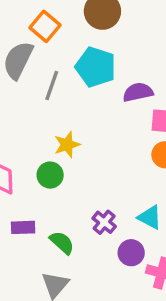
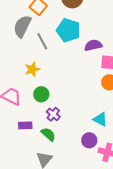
gray line: (52, 85) -> (42, 41), turned -48
yellow star: (67, 145) -> (32, 69), moved
purple cross: (104, 222) -> (53, 114), moved

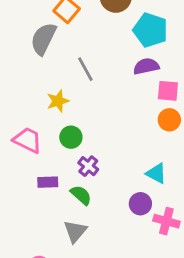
cyan pentagon: (68, 30) -> (151, 30), moved
gray line: (42, 41) -> (85, 69), moved

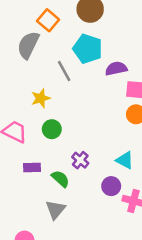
cyan pentagon: (151, 30) -> (88, 49), moved
purple cross: (88, 166) -> (80, 160), moved

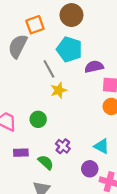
orange square: (48, 20) -> (35, 25), turned 30
yellow star: (41, 98) -> (59, 90), moved

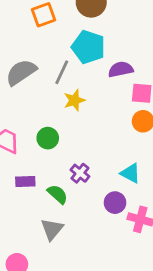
gray semicircle: (18, 46) -> (21, 72), moved, turned 30
gray line: (49, 69) -> (62, 72), turned 54

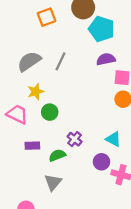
cyan pentagon: (88, 47) -> (101, 29), moved
yellow star: (74, 100) -> (36, 92), moved
green semicircle: (58, 194) -> (57, 155), turned -63

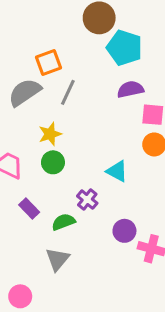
orange square: (46, 17) -> (49, 63), moved
yellow star: (36, 92) -> (50, 134), moved
cyan triangle: (113, 139) -> (117, 171), moved
purple rectangle: (32, 146) -> (29, 208), turned 48

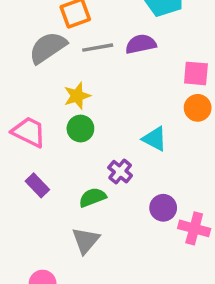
purple semicircle: (130, 89) -> (141, 44), moved
gray line: (68, 92) -> (98, 48), turned 55
purple rectangle: (29, 208) -> (37, 185), moved

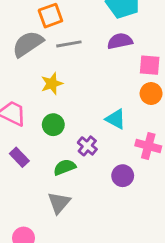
purple semicircle: (141, 44) -> (120, 41), moved
green circle: (80, 129) -> (53, 125), moved
pink cross: (194, 228) -> (148, 146), moved

